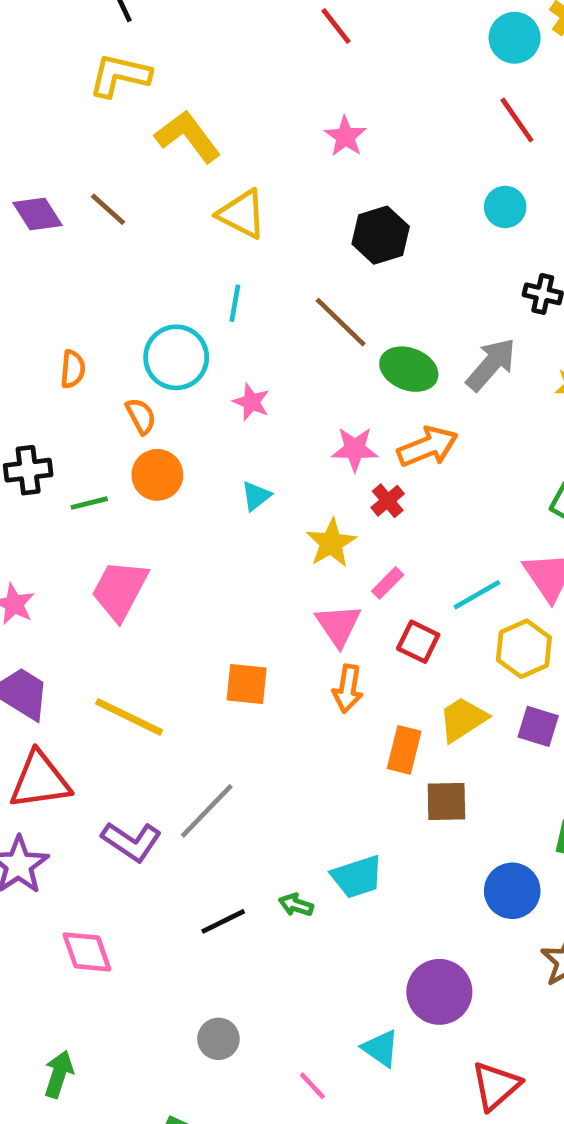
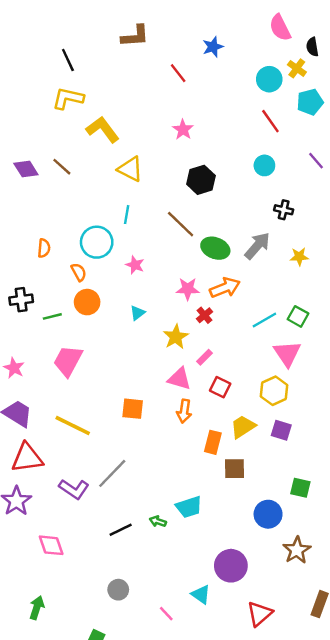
cyan line: (477, 595) -> (264, 320), moved
pink triangle: (338, 625) -> (179, 379), turned -40

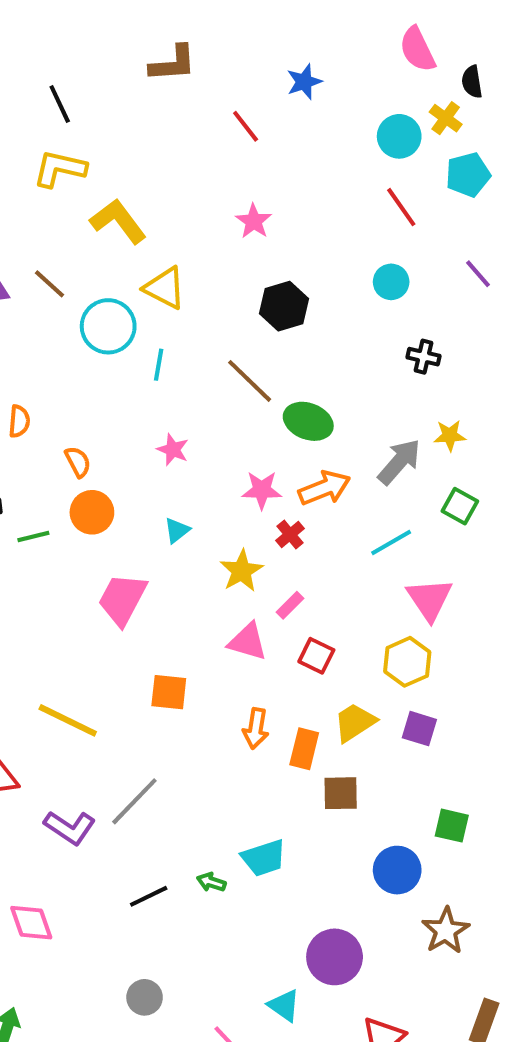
cyan circle: (97, 242) -> (108, 326), moved
gray arrow: (257, 246) -> (399, 462), moved
green square: (298, 316) -> (460, 506), moved
pink trapezoid: (68, 361) -> (122, 599), moved
orange arrow: (184, 411) -> (256, 729), moved

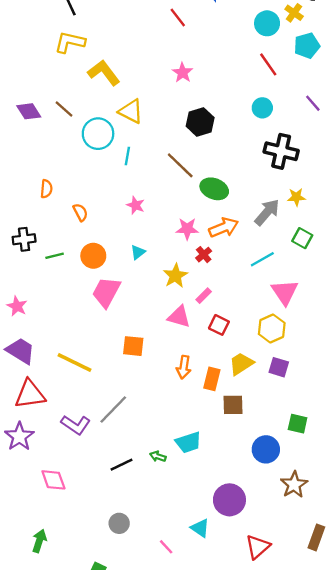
black cross: (423, 357) -> (281, 151), size x1.8
orange circle: (92, 512) -> (93, 256), moved

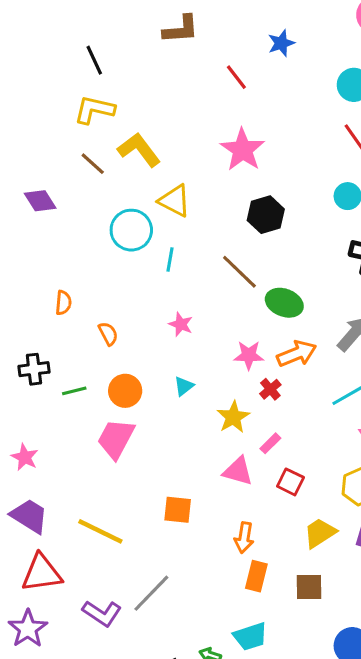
pink star: (183, 73) -> (243, 150), size x1.6
brown line: (64, 109) -> (93, 164), moved
pink trapezoid: (106, 292) -> (116, 439), moved
orange rectangle: (212, 379) -> (256, 576), moved

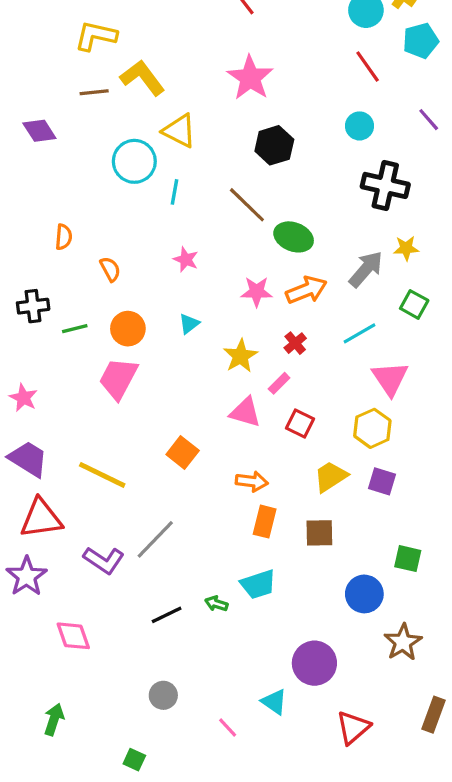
brown line: (93, 164) -> (94, 92), turned -48
red cross: (270, 389) -> (295, 343), moved
orange square: (178, 510) -> (183, 452), turned 32
orange arrow: (244, 538) -> (252, 481), turned -92

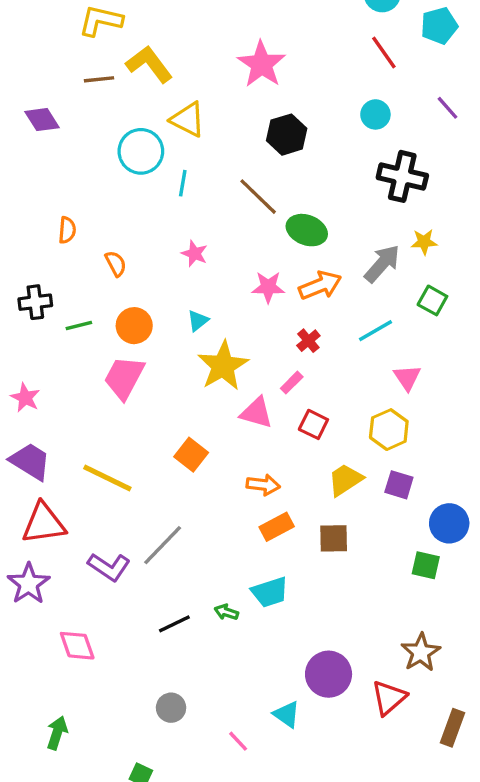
yellow star: (240, 356) -> (223, 366), moved, size x1.4
pink triangle: (390, 378) -> (407, 378), size x0.7
orange rectangle: (265, 522) -> (277, 527), turned 48
blue circle: (364, 594) -> (449, 523), moved
red triangle: (353, 727) -> (389, 698), moved

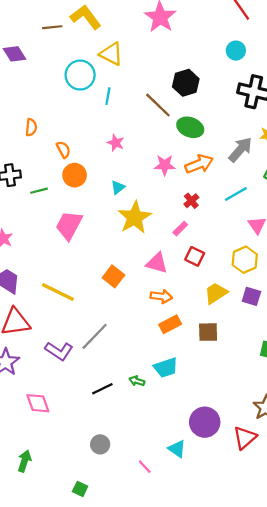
black hexagon: (287, 135) -> (186, 83), moved
orange circle: (134, 326) -> (75, 175), moved
pink triangle: (256, 413) -> (157, 263), moved

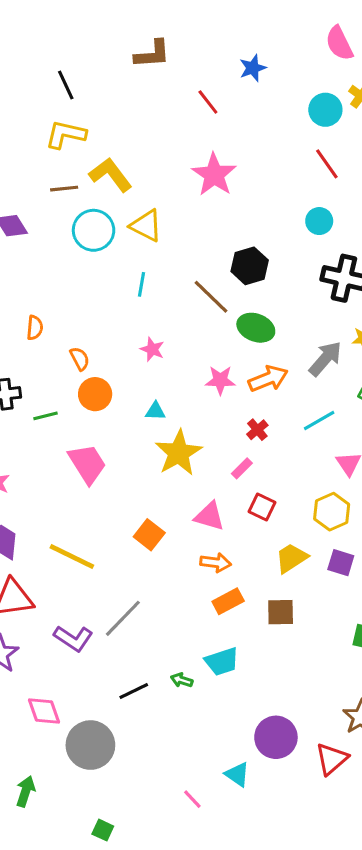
cyan circle: (80, 75) -> (94, 230), moved
cyan triangle: (118, 187) -> (155, 411), turned 40
pink trapezoid: (69, 225) -> (87, 464), turned 120
gray circle: (100, 444) -> (90, 745), moved, size x1.8

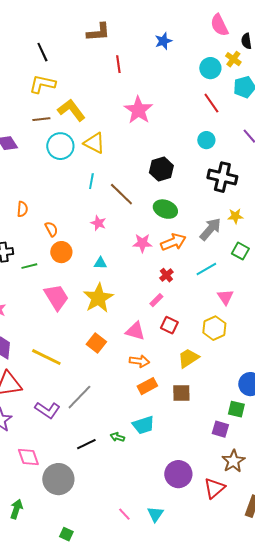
red line: (208, 102) -> (118, 64), moved, turned 30
brown line: (211, 297) -> (121, 194), moved
yellow star: (179, 453) -> (98, 298), moved
purple square: (341, 563) -> (220, 429), moved
cyan triangle: (237, 774) -> (155, 514), moved, turned 30

